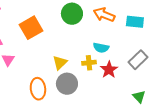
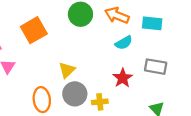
cyan semicircle: (101, 48) -> (124, 43), moved, turned -42
gray rectangle: (138, 60) -> (156, 67), turned 54
yellow cross: (89, 63) -> (100, 102), moved

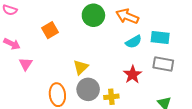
cyan rectangle: (152, 23) -> (160, 38), moved
orange square: (34, 30) -> (50, 30), size x0.7

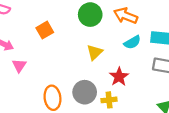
yellow triangle: (81, 67) -> (95, 52), moved
red star: (133, 75) -> (119, 77), moved

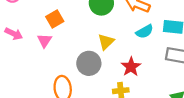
pink triangle: (19, 66) -> (44, 41), moved
gray circle: (85, 92) -> (89, 63), moved

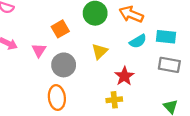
orange square: (55, 19) -> (60, 29), moved
gray circle: (89, 63) -> (64, 65), moved

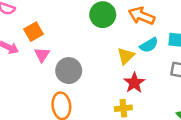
orange square: (60, 29) -> (33, 32), moved
yellow triangle: (100, 51) -> (126, 56), moved

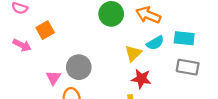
pink triangle: (42, 55) -> (53, 78), moved
red star: (134, 83) -> (141, 79), turned -30

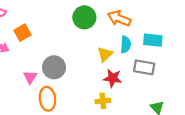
cyan semicircle: (155, 43) -> (126, 45), turned -56
gray rectangle: (188, 67) -> (144, 67), moved

